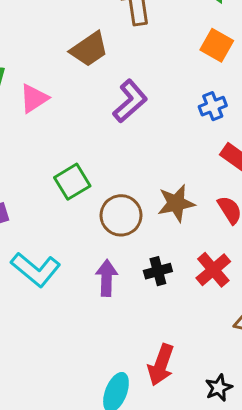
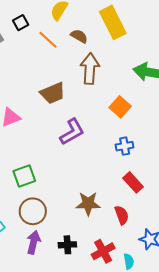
orange square: (217, 45) -> (120, 107), moved
brown circle: (121, 215) -> (33, 211), moved

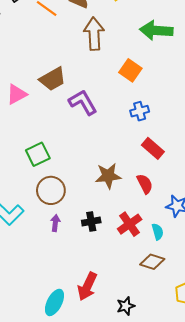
brown trapezoid: (53, 93) -> (53, 79), moved
purple L-shape: (72, 132) -> (83, 102), turned -84
purple arrow: (33, 242) -> (55, 223), size x0.7

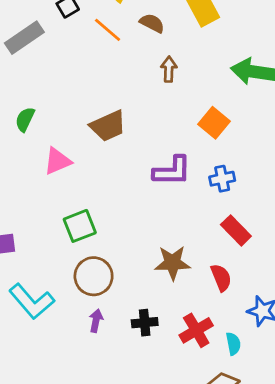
brown arrow: (94, 34) -> (169, 69), size x0.6
pink triangle: (17, 94) -> (57, 161), moved
purple L-shape: (83, 102) -> (172, 171), moved, turned 116

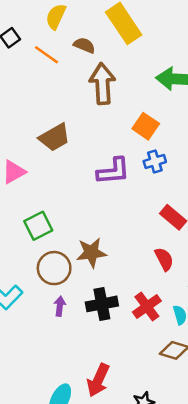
brown arrow: (169, 69) -> (102, 84), size x1.8
blue cross: (222, 179) -> (155, 161), moved
brown star: (173, 263) -> (91, 253), moved
black cross: (145, 323) -> (102, 304), size x1.4

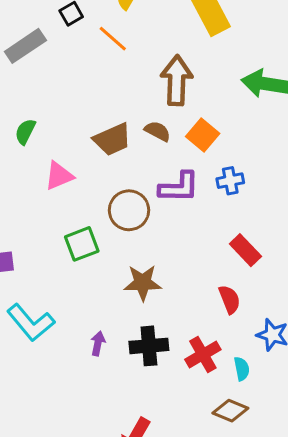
brown semicircle: (84, 45) -> (158, 131), moved
orange square: (146, 126) -> (203, 135), moved
brown circle: (54, 268) -> (129, 210), moved

